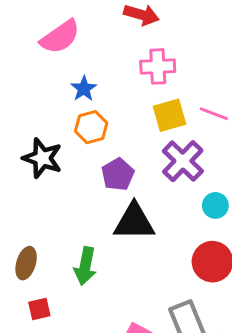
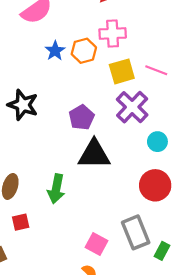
orange hexagon: (91, 127) -> (84, 51), moved

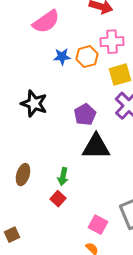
blue star: (55, 51) -> (62, 57), turned 30
green arrow: (56, 189) -> (63, 177), size x0.7
red square: (21, 222) -> (58, 199), moved, turned -35

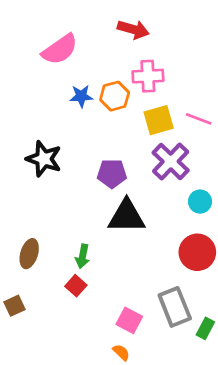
purple pentagon: (85, 115) -> (112, 174), turned 30
brown square: (12, 235) -> (14, 306), moved

